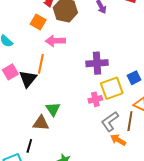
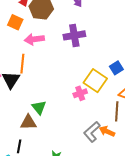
purple cross: (97, 63) -> (74, 35), moved
yellow square: (112, 88) -> (95, 81), turned -30
gray L-shape: (110, 121) -> (92, 132), moved

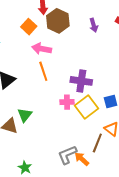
purple cross: (74, 35) -> (81, 81), moved
orange line: (22, 64) -> (43, 71), moved, turned -42
pink cross: (80, 93) -> (67, 102), moved

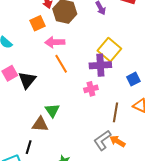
orange square: (29, 27) -> (37, 23), turned 35
yellow square: (86, 107) -> (109, 50), moved
brown line: (97, 143) -> (116, 112), moved

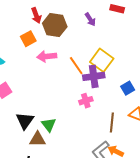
orange line: (61, 64) -> (76, 66), moved
black triangle: (27, 80) -> (25, 121), moved

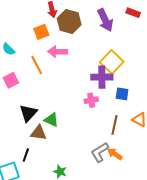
purple arrow: (90, 19) -> (105, 20), size x1.6
orange line: (76, 66) -> (37, 65), moved
blue square: (128, 88) -> (122, 94), moved, turned 32
green triangle: (49, 125) -> (51, 120), turned -35

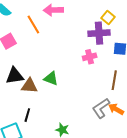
yellow square: (112, 62) -> (108, 17), size x0.6
black triangle: (28, 113) -> (15, 76), moved, turned 42
brown triangle: (39, 133) -> (29, 86), moved

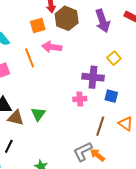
yellow square: (108, 17) -> (114, 58), moved
green triangle: (51, 78) -> (38, 114), turned 35

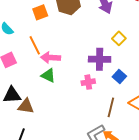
pink arrow: (52, 47) -> (51, 58), moved
blue square: (111, 96) -> (119, 77), turned 32
green triangle: (38, 114) -> (48, 76), moved, turned -35

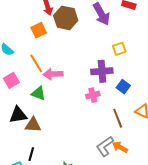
yellow square: (119, 38) -> (119, 49), turned 32
green triangle: (48, 76) -> (38, 93), moved
brown line: (111, 107) -> (118, 118), turned -30

